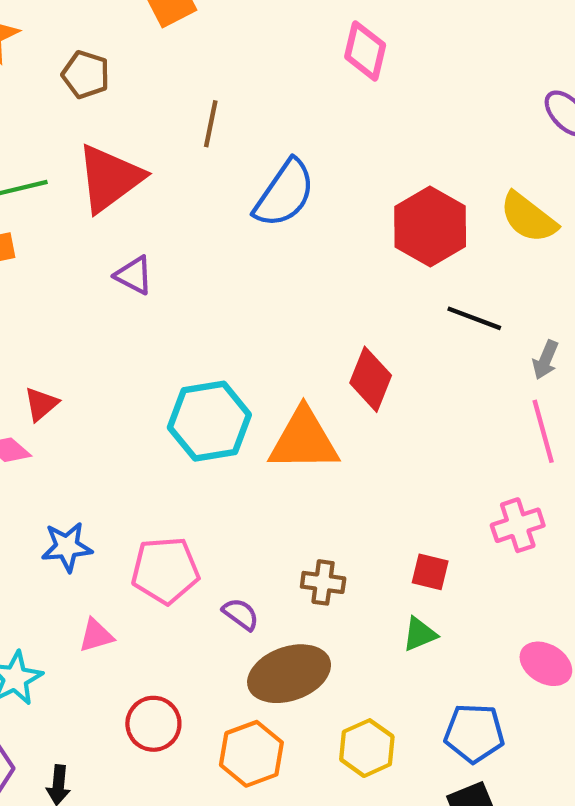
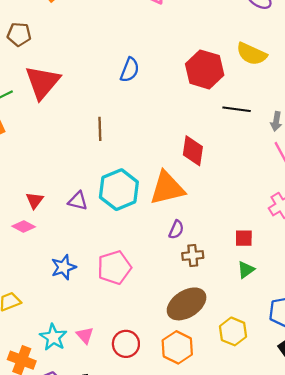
brown line: (211, 124) -> (100, 129), moved
blue semicircle: (285, 194) -> (130, 70), size x0.7
purple triangle: (134, 275) -> (78, 201), moved
purple semicircle: (241, 614) -> (176, 230), moved, turned 90
pink triangle: (96, 635) -> (85, 335), moved, turned -42

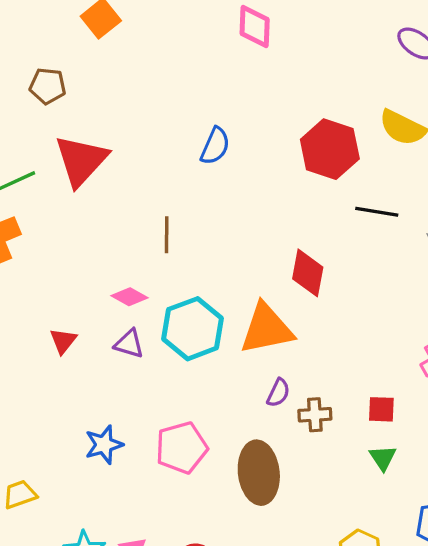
pink diamond: (24, 226) -> (130, 297), moved
brown cross: (193, 255) -> (315, 415), moved
green triangle: (246, 270) -> (383, 458), turned -30
brown ellipse: (187, 304) -> (259, 473), moved, turned -66

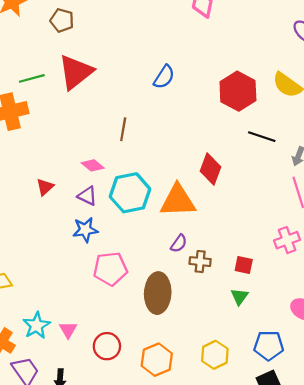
blue star: (104, 445) -> (85, 230), moved

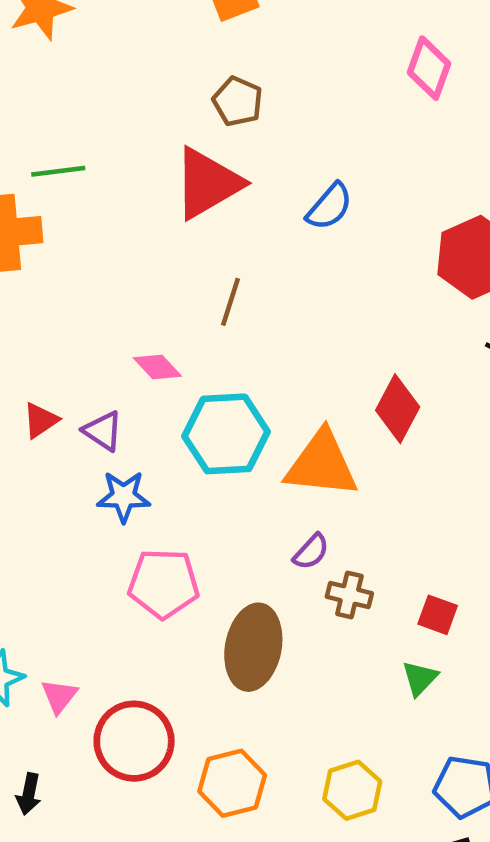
brown pentagon: (62, 20) -> (238, 101), moved
red triangle: (76, 72) -> (207, 183), moved
red triangle: (45, 187) -> (41, 420), moved
purple triangle: (87, 196) -> (103, 431), moved
red circle: (107, 346) -> (134, 741), size x1.4

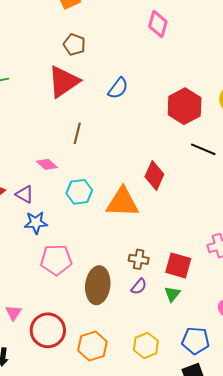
cyan hexagon: (226, 434) -> (79, 192), size x0.7
purple semicircle: (311, 552) -> (139, 286), moved
red square: (438, 615) -> (178, 265), size x1.5

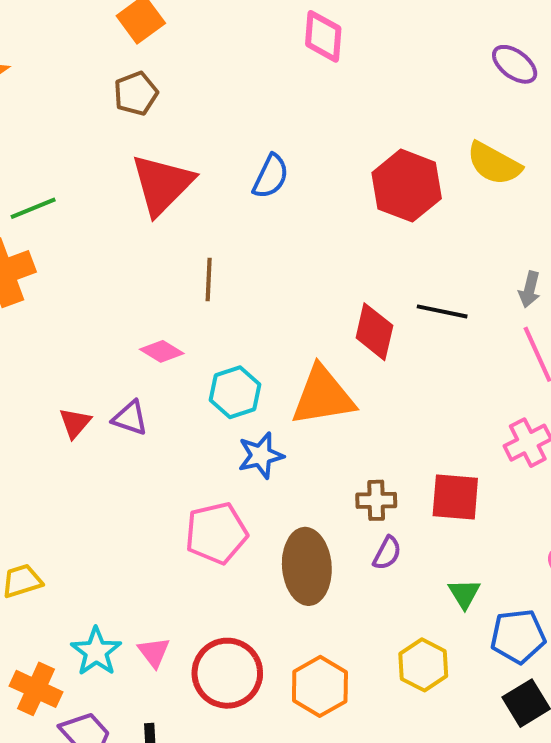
brown pentagon: (74, 45) -> (136, 93), moved, turned -30
black line: (203, 149) -> (442, 311), moved
blue star: (36, 223) -> (261, 455), moved
green triangle: (172, 294) -> (464, 594), moved

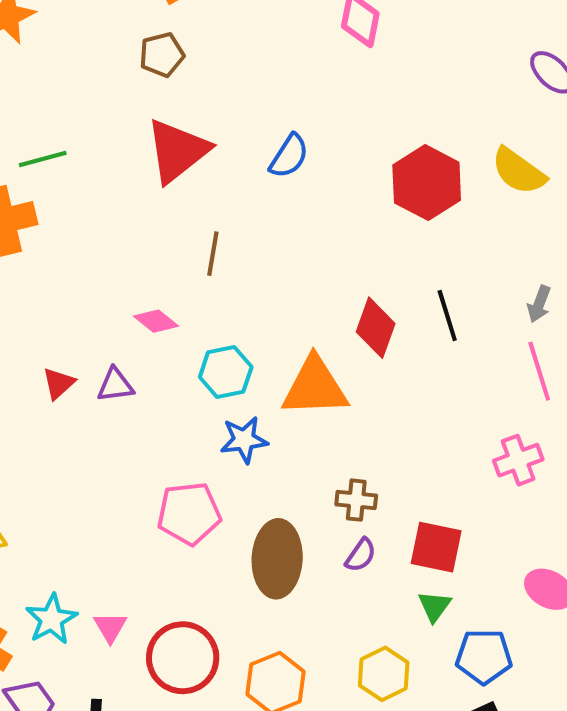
black line: (442, 311) -> (447, 316), turned 54
purple triangle: (130, 418) -> (115, 385), turned -33
red square: (455, 497) -> (436, 547), moved

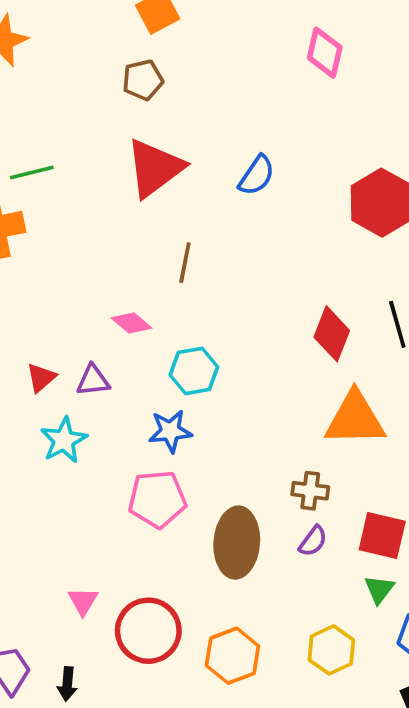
orange triangle: (315, 387) -> (355, 419), moved
blue star: (244, 440) -> (170, 431), moved
cyan star: (51, 619) -> (64, 440), moved

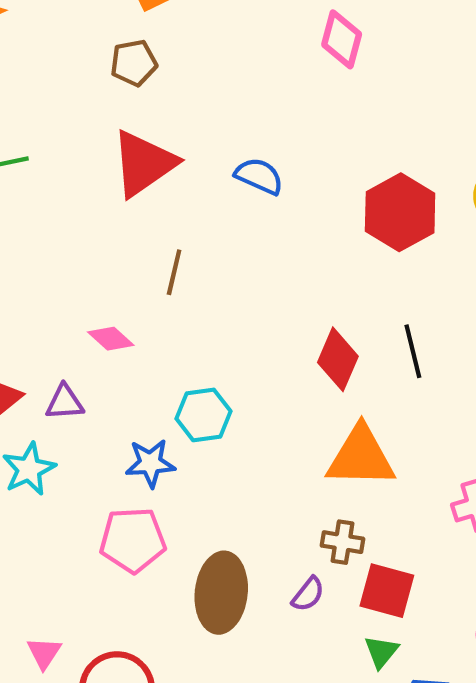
blue semicircle: (257, 175) -> (259, 176), turned -102
cyan hexagon: (194, 371) -> (203, 415), moved
brown cross: (310, 491) -> (342, 542), moved

